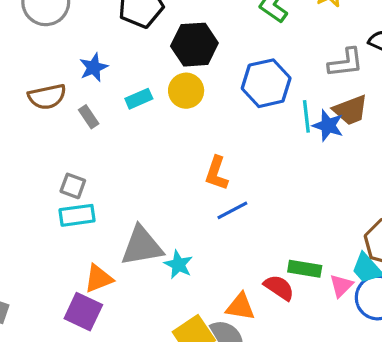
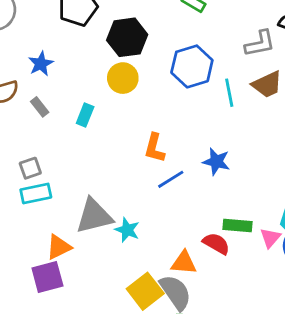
cyan rectangle: (139, 99) -> (85, 115), moved, turned -40
blue star: (328, 126) -> (216, 162), moved
gray square: (73, 186) -> (30, 168), turned -35
purple square: (83, 312) -> (47, 277), turned -36

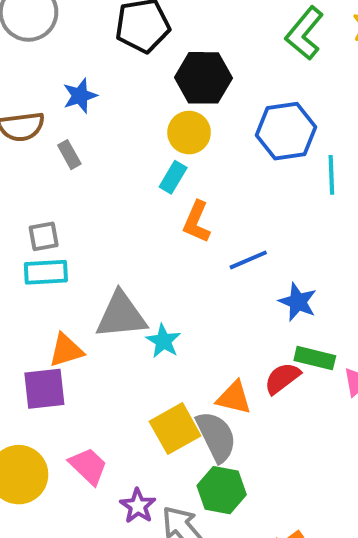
cyan rectangle: (85, 115) -> (173, 177), moved
orange L-shape: (155, 148) -> (197, 222), moved
blue star: (216, 162) -> (298, 302), moved
blue line: (171, 179) -> (248, 260), moved
red semicircle: (216, 243) -> (282, 378), turned -76

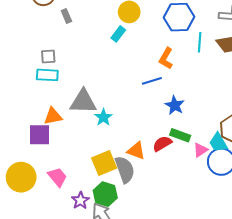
orange L-shape: (197, 222) -> (166, 58), moved
green hexagon: (222, 490) -> (105, 194), moved

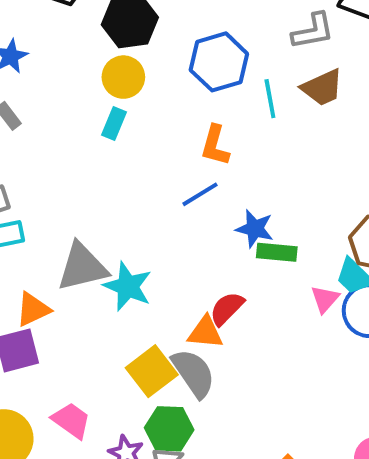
cyan star: (103, 117) -> (128, 286), size x1.4
green rectangle: (180, 135) -> (277, 252), moved
red semicircle: (162, 144) -> (227, 309), moved

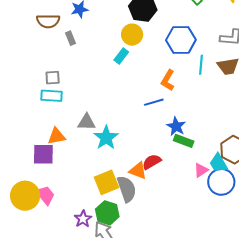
gray triangle: (82, 267) -> (86, 122), size x0.7
pink trapezoid: (71, 420) -> (45, 195), moved

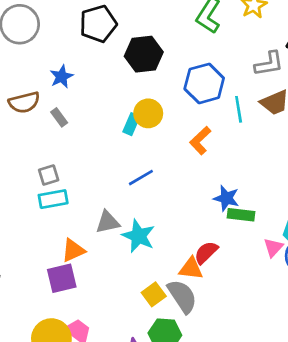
yellow circle: (132, 35) -> (148, 113), moved
orange L-shape: (168, 80) -> (200, 141), turned 30
blue line: (154, 102) -> (141, 178), moved
yellow square: (107, 182) -> (154, 294), size x0.7

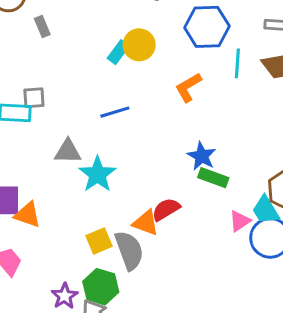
gray square: (49, 175) -> (34, 98), moved
orange triangle: (73, 250) -> (28, 215), moved, turned 30

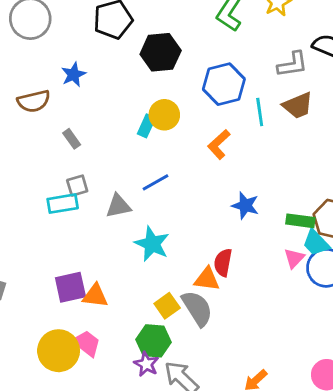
gray rectangle: (42, 26) -> (72, 139), moved
gray triangle: (68, 151) -> (118, 206), moved
green rectangle: (213, 178) -> (300, 221), moved
red semicircle: (166, 209) -> (223, 262), turned -36
green hexagon: (101, 287) -> (153, 341), moved

